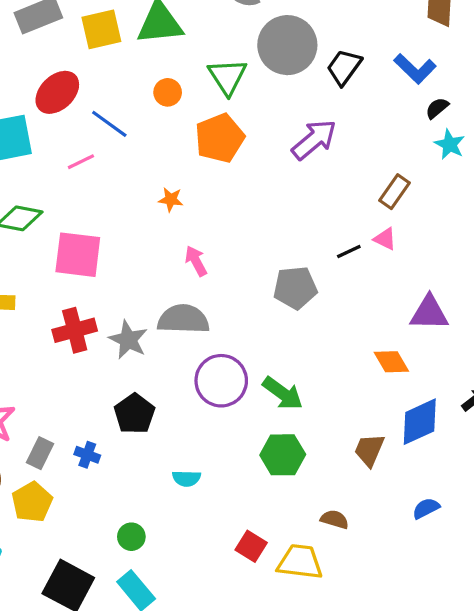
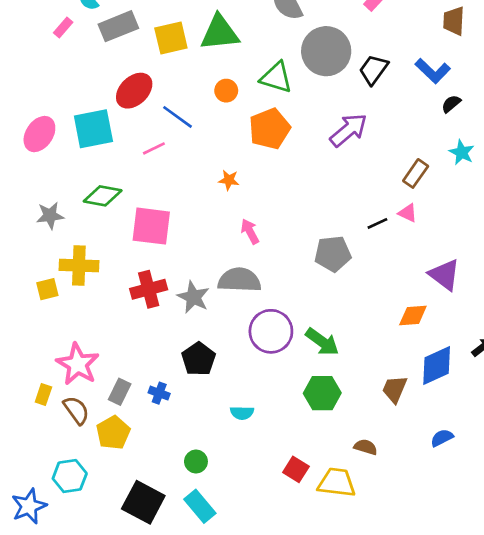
green triangle: (227, 77) -> (276, 77), turned -40
cyan star: (450, 144) -> (462, 152), moved
purple triangle: (429, 313) -> (445, 275), turned 36
orange diamond: (391, 362) -> (413, 316), turned -64

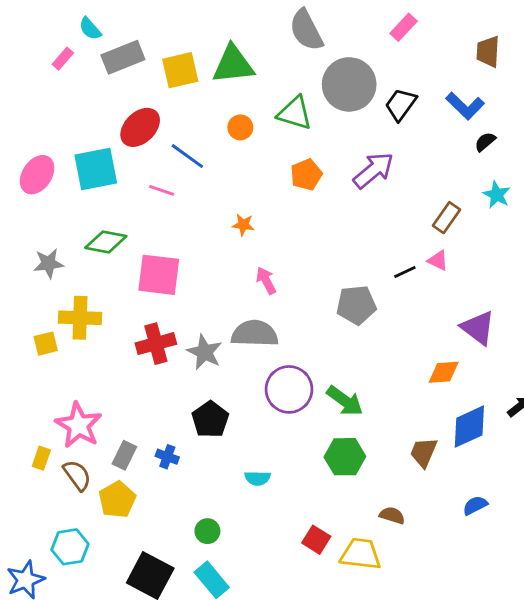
orange pentagon: (270, 129) -> (306, 175), moved, size x0.7
pink line: (154, 148) -> (162, 190), turned 45

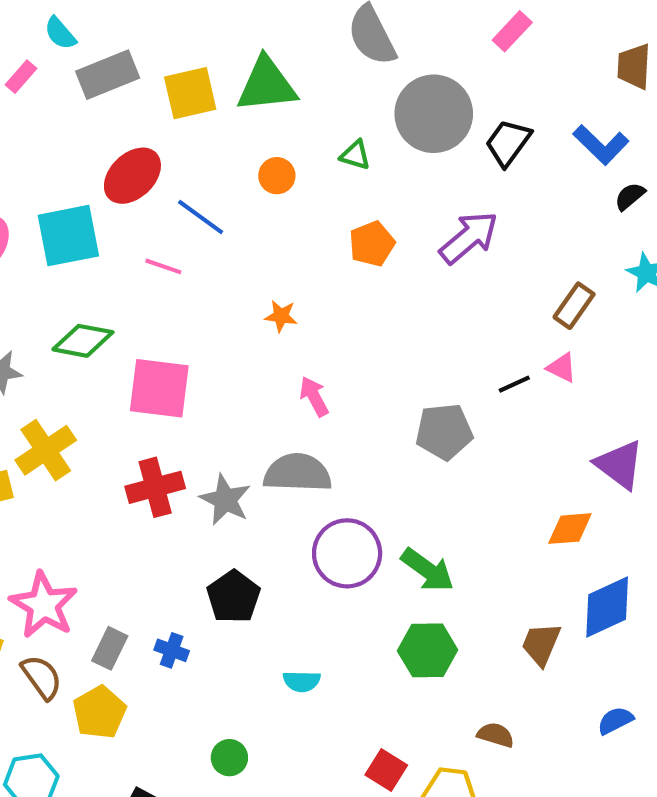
green triangle: (295, 113) -> (355, 155), size x0.6
yellow cross: (80, 318) -> (46, 450), turned -36

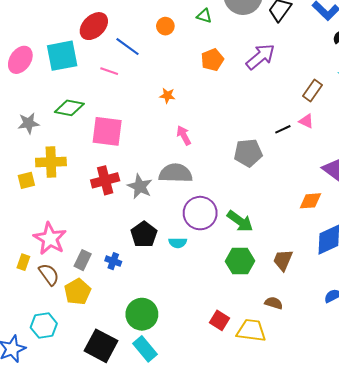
yellow cross: (46, 450) -> (51, 162), turned 32
brown trapezoid: (541, 644) -> (283, 260), moved
cyan semicircle: (302, 681) -> (178, 243), moved
green circle: (229, 758) -> (142, 314), size x1.8

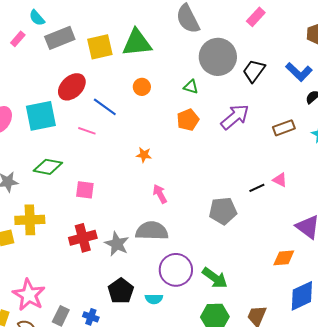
green triangle: (204, 16) -> (191, 87), moved
brown rectangle: (312, 90) -> (284, 128), moved, turned 35
pink square: (107, 131) -> (85, 190), size x0.6

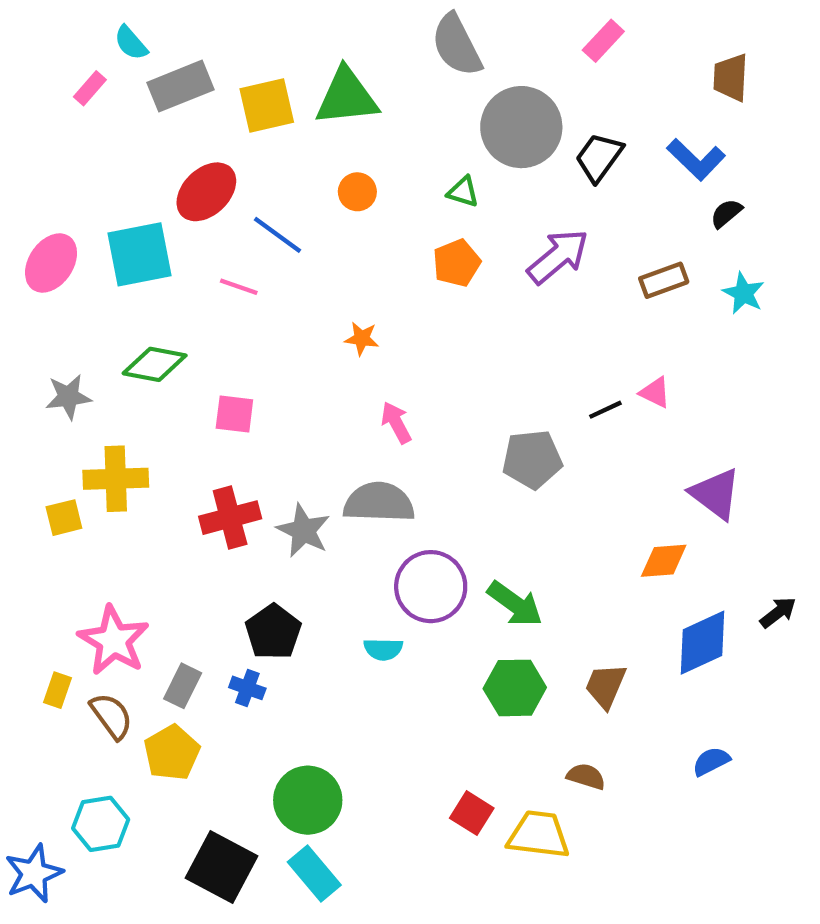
black pentagon: (121, 291) -> (273, 632), moved

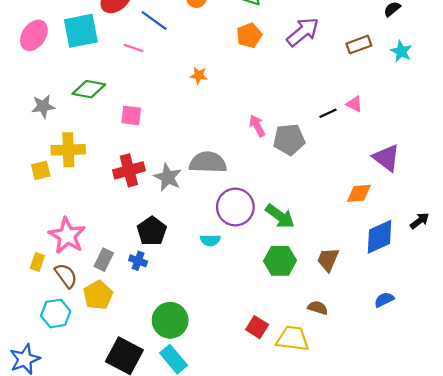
pink arrow: (396, 423) -> (257, 126), moved
cyan hexagon: (101, 824) -> (56, 313), moved

